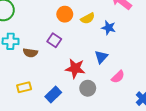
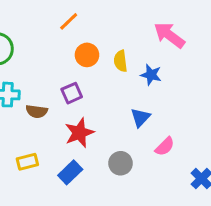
yellow semicircle: (88, 18) -> (121, 61), turned 112
purple square: (54, 40) -> (72, 93), turned 32
red star: (75, 68) -> (79, 133), moved, turned -30

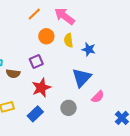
pink arrow: (169, 35) -> (64, 16), moved
blue triangle: (140, 117) -> (82, 78), size x1.5

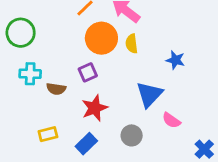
orange circle: (46, 36) -> (101, 38), size x1.5
blue star: (89, 49) -> (175, 60), moved
pink semicircle: (98, 97) -> (171, 120), turned 80

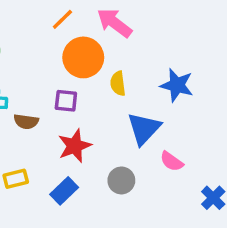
yellow semicircle: (132, 44) -> (118, 83), moved
blue star: (175, 60) -> (177, 85), size x1.4
purple square: (88, 72) -> (66, 101), turned 30

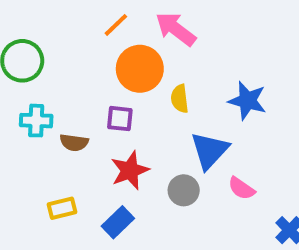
gray circle: (121, 180) -> (184, 190), moved

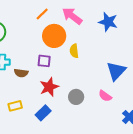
blue star: (247, 101) -> (108, 22), moved
blue triangle: (210, 150) -> (116, 71), moved

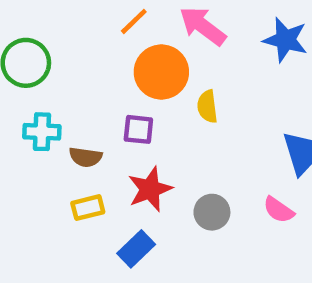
yellow rectangle: (15, 106) -> (88, 208), moved

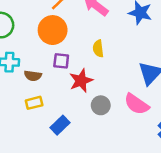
orange circle: (161, 72) -> (53, 30), moved
red star: (150, 189) -> (81, 81), moved
pink semicircle: (279, 210) -> (137, 104), size x1.5

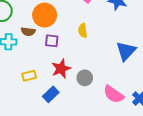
brown semicircle: (33, 76) -> (28, 32), moved
red star: (81, 81) -> (61, 69), moved
pink semicircle: (137, 104) -> (114, 94), moved

